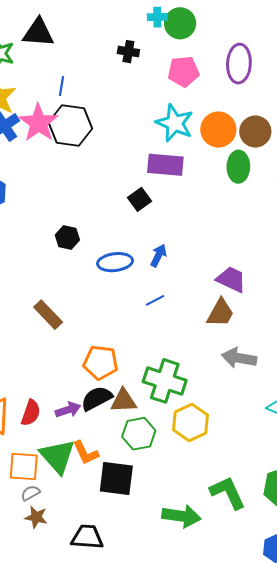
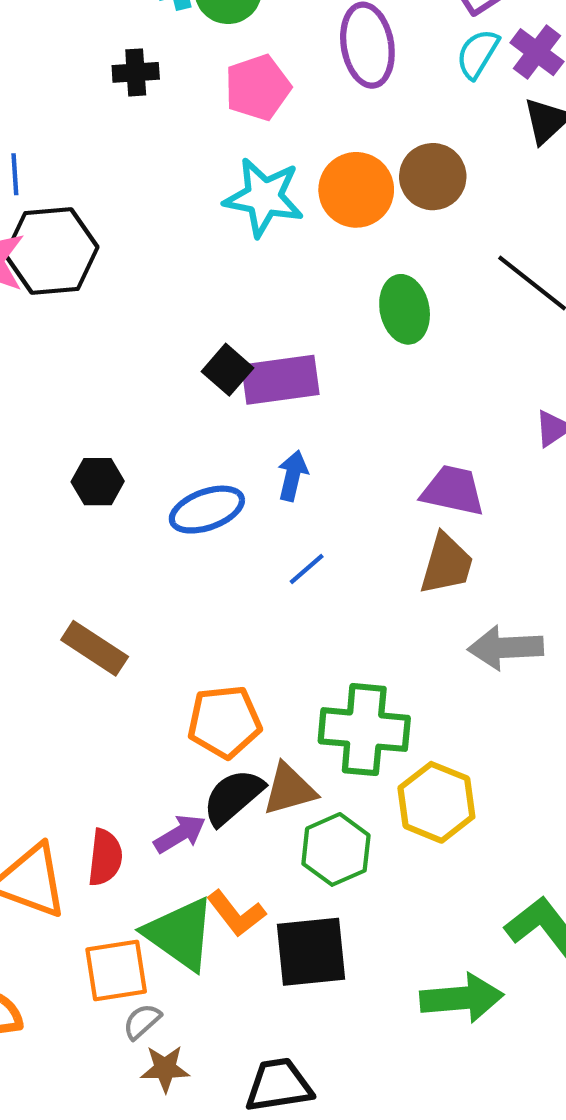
purple rectangle: (165, 165) -> (280, 380), moved
green ellipse: (238, 167) -> (405, 309), moved

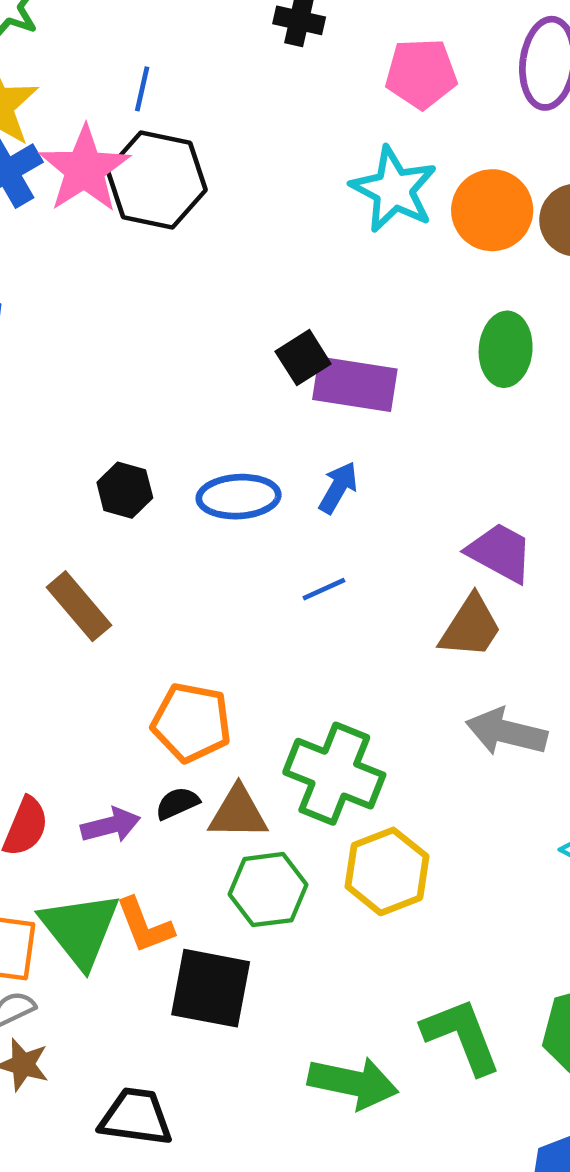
black hexagon: (98, 482) -> (125, 490), moved
black semicircle: (233, 797) -> (177, 803), size x0.6

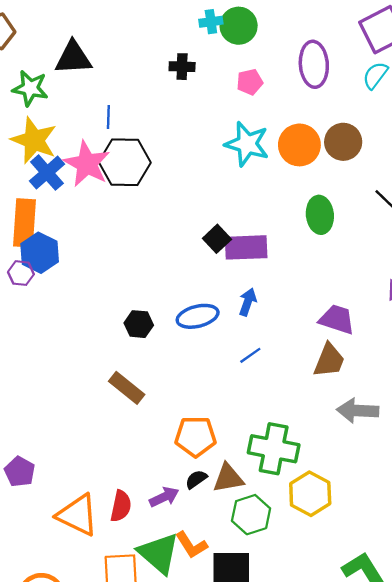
pink pentagon: (421, 74) -> (250, 82), size x0.7

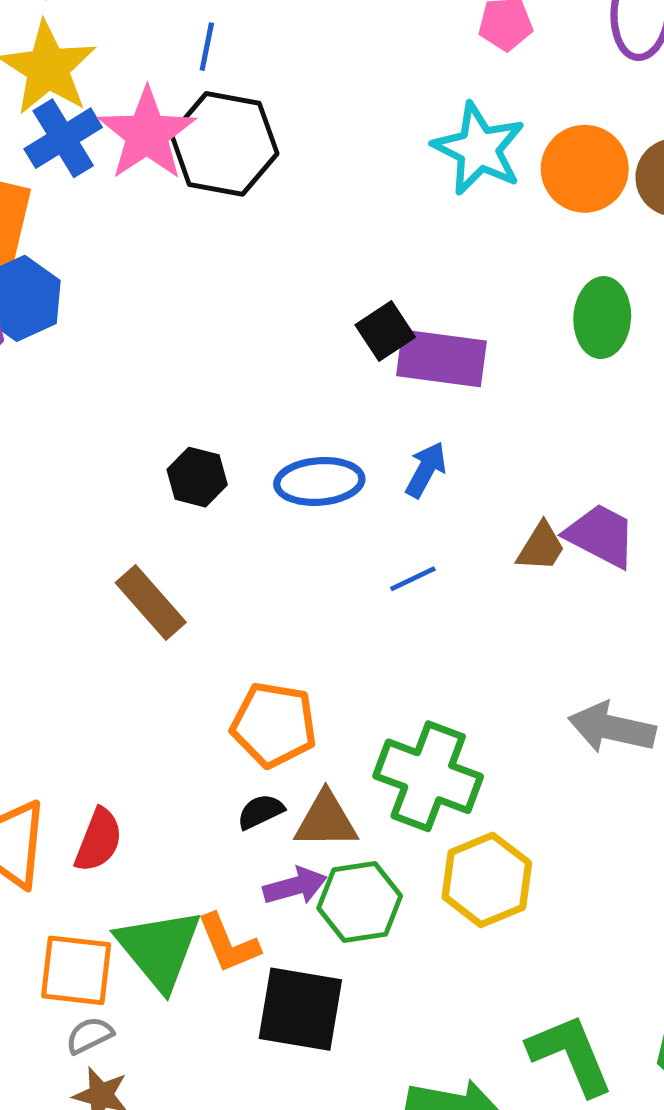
brown trapezoid: (329, 360) -> (541, 547), moved, size x0.7
purple arrow: (164, 497) -> (295, 886), moved

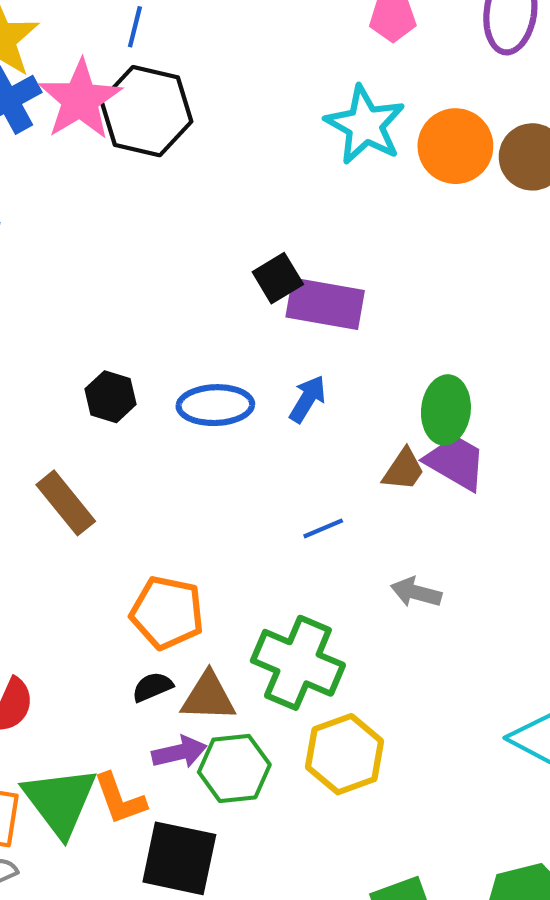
green ellipse: (602, 318) -> (446, 410), moved
blue line: (413, 579) -> (323, 528), moved
gray arrow: (612, 728) -> (416, 592), moved, size x0.7

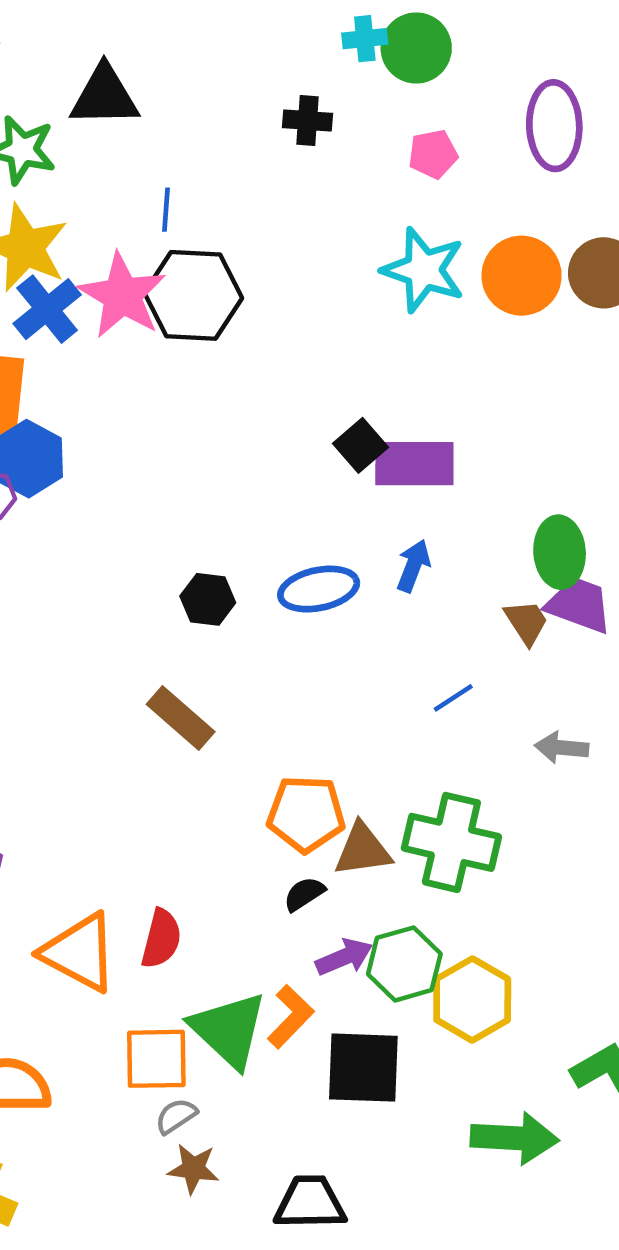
brown trapezoid: (404, 470) -> (526, 622), turned -57
brown triangle: (208, 697) -> (363, 850), moved
yellow hexagon: (345, 754) -> (472, 999), moved
orange L-shape: (120, 799) -> (291, 1017), turned -106

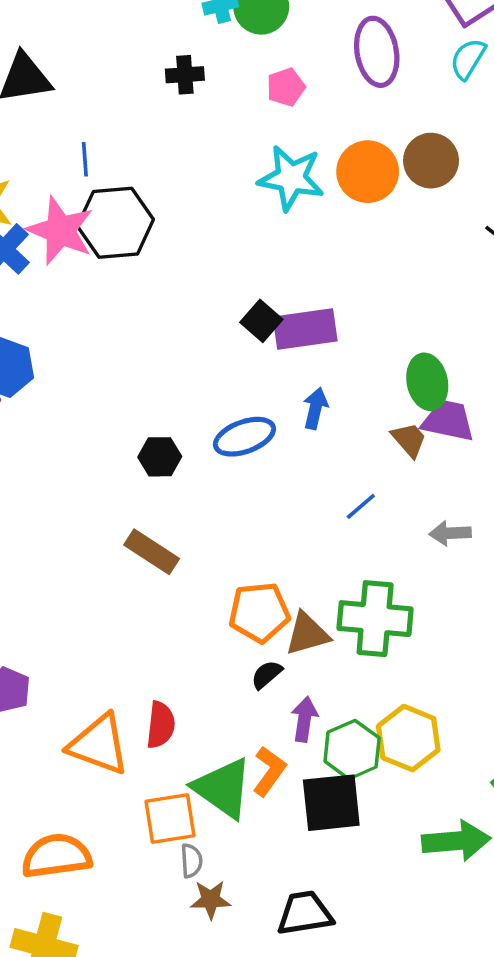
purple arrow: (344, 957) -> (304, 719), turned -51
green hexagon: (404, 964) -> (352, 750), moved
gray semicircle: (176, 1116) -> (191, 861), turned 128

